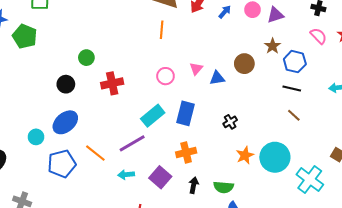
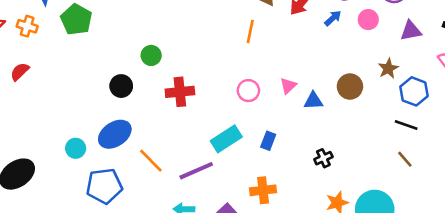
purple triangle: (275, 15) -> (411, 31), moved
blue rectangle: (186, 113) -> (268, 141), size x0.6
orange line: (95, 153) -> (151, 161), moved

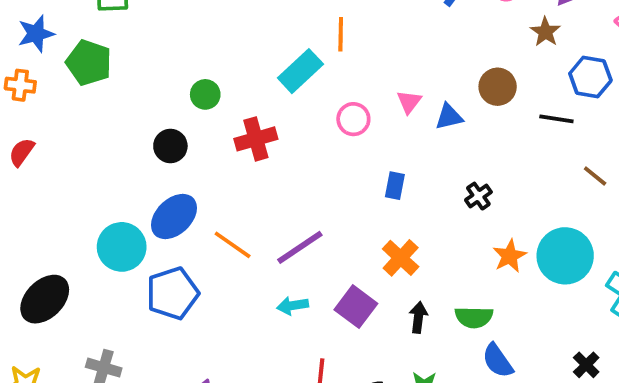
brown star: (388, 68) -> (545, 32), moved
black line: (406, 125) -> (556, 119), moved
cyan rectangle: (226, 139) -> (300, 71), moved
cyan circle: (76, 148) -> (122, 247), size x1.6
orange cross: (263, 190) -> (401, 258), turned -30

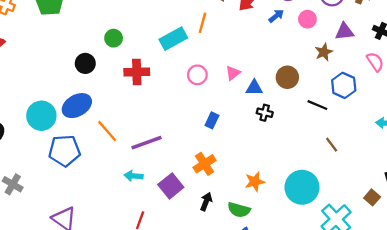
black cross: (478, 196) -> (265, 113), moved, turned 35
orange star: (510, 256) -> (255, 182), moved

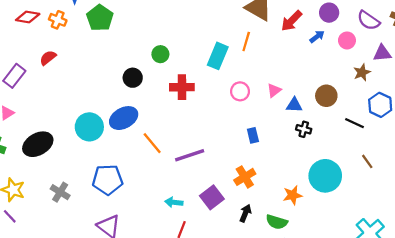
cyan rectangle: (173, 39) -> (218, 56), turned -40
blue rectangle: (212, 120) -> (253, 135), turned -40
blue pentagon: (64, 151) -> (108, 180), moved
cyan arrow: (134, 176) -> (174, 202), moved
cyan circle: (302, 187) -> (325, 176), moved

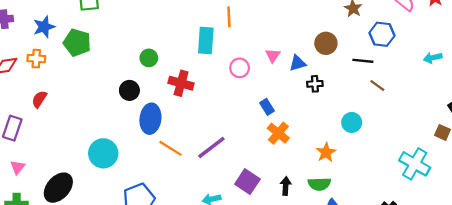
red cross: (182, 87) -> (181, 83), turned 35
blue ellipse: (124, 118) -> (150, 119), moved, turned -36
brown line: (367, 161) -> (377, 85), moved
cyan circle: (325, 176) -> (352, 122), size x0.6
orange cross: (245, 177) -> (278, 133), moved

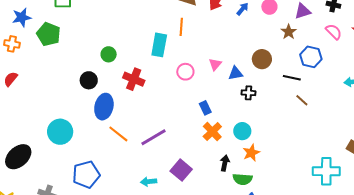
cyan circle: (352, 122) -> (242, 131), moved
cyan cross: (415, 164) -> (326, 171), turned -36
black arrow: (286, 186) -> (225, 163), moved

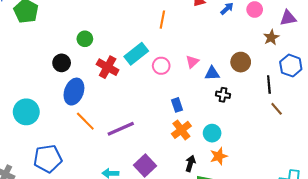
cyan rectangle: (159, 45) -> (136, 54), moved, turned 35
black line: (292, 78) -> (269, 85), turned 66

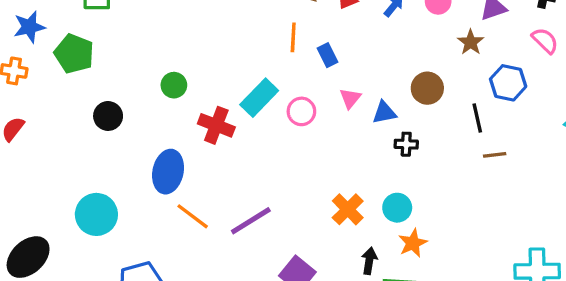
black circle: (62, 63) -> (108, 116), moved
blue rectangle: (177, 105) -> (327, 55), moved
brown line: (277, 109) -> (495, 155), turned -48

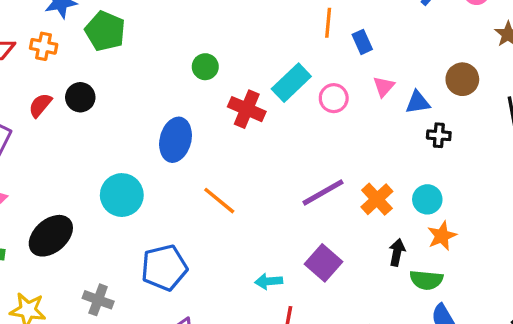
black circle: (108, 116) -> (80, 97), moved
blue ellipse: (168, 172) -> (176, 140), moved
purple line: (251, 221) -> (323, 192), moved

